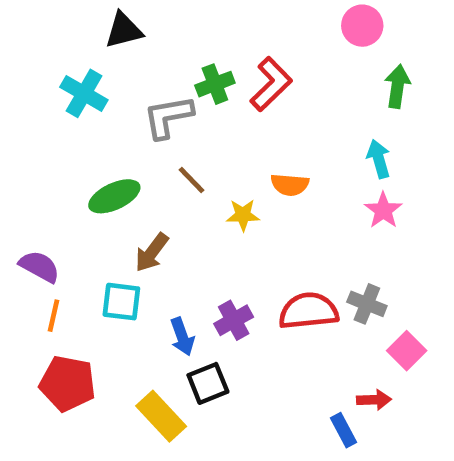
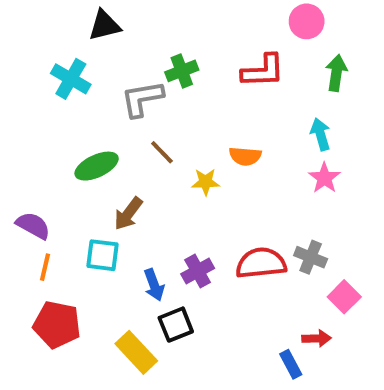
red L-shape: (271, 84) -> (263, 71), moved, turned 42

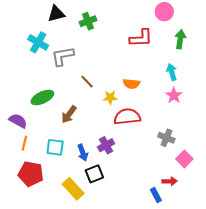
green cross: (182, 71) -> (88, 21), moved
gray L-shape: (142, 99) -> (63, 56), moved
green ellipse: (97, 166) -> (42, 97), moved
cyan square: (102, 255) -> (55, 147), moved
red semicircle: (261, 263) -> (127, 117), moved

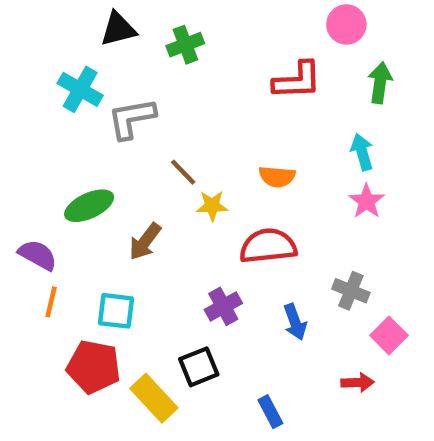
yellow star: (110, 97) -> (212, 206), moved
blue arrow: (83, 153) -> (295, 322), moved
red pentagon: (31, 174) -> (94, 367), moved
blue rectangle: (156, 195) -> (270, 412), moved

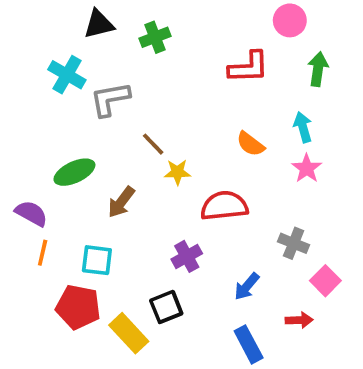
orange semicircle: (277, 177) -> (250, 144), moved, turned 32
blue arrow: (295, 322) -> (247, 286), moved, turned 60
blue rectangle: (270, 412) -> (249, 344), moved, size x1.4

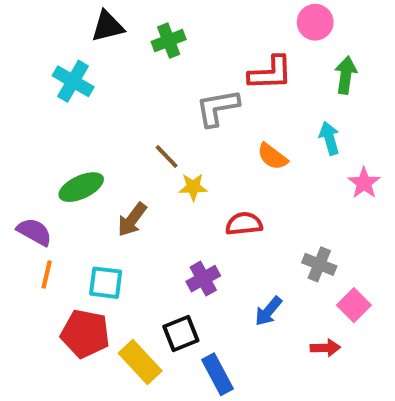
gray L-shape: (110, 99) -> (218, 108), moved
pink star: (307, 168) -> (364, 183), moved
red semicircle: (224, 206) -> (244, 224), size x0.7
blue rectangle: (249, 344) -> (218, 374), moved

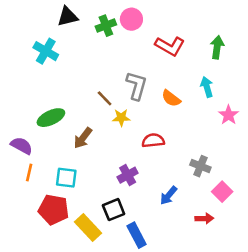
pink circle: (315, 22) -> (131, 19), moved
red L-shape: (270, 73) -> (170, 46), turned 32
gray L-shape: (218, 108) -> (137, 86), moved, turned 116

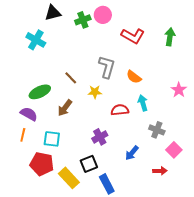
cyan arrow: (207, 87) -> (143, 103), moved
brown line: (105, 98) -> (71, 78), moved
purple semicircle: (22, 146) -> (29, 114), moved

